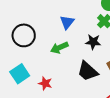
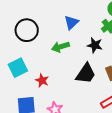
black trapezoid: (88, 71) -> (86, 74), turned -105

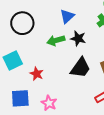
black star: (95, 45) -> (78, 38), moved

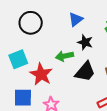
green arrow: (56, 40) -> (64, 56), moved
red star: (37, 74) -> (41, 74), size x1.6

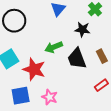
black star: (85, 42) -> (82, 30), moved
black trapezoid: (85, 72) -> (77, 59), turned 130

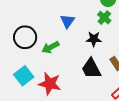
green arrow: (54, 47) -> (50, 47), moved

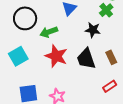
red star: (50, 84) -> (56, 56), moved

